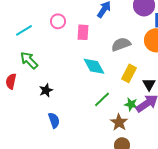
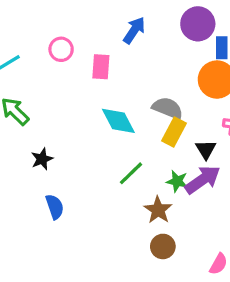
gray semicircle: (121, 44) -> (168, 108), moved, turned 42

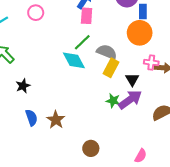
pink rectangle: (101, 67) -> (87, 16), moved
green line: (131, 173) -> (82, 42), moved
brown star: (158, 210) -> (56, 120), moved
brown circle: (163, 246) -> (91, 148), moved

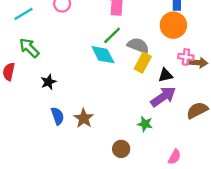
black triangle: (132, 79) -> (165, 75), turned 48
green star: (113, 101) -> (145, 124), moved

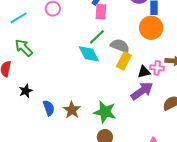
pink cross: (186, 57) -> (157, 68), moved
black star: (48, 82) -> (26, 91), moved
green star: (145, 124) -> (105, 112), moved, size x1.6

